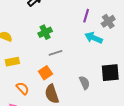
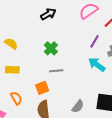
green cross: (45, 32) -> (51, 48), turned -32
gray semicircle: (84, 83) -> (78, 106), turned 48

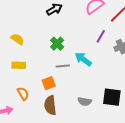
cyan arrow: (97, 65) -> (83, 59), moved
gray semicircle: (78, 106) -> (85, 101), turned 64

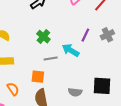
purple line: (101, 36) -> (85, 35), moved
orange square: (49, 83) -> (38, 77), turned 32

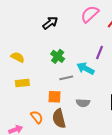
orange semicircle: (13, 89) -> (37, 117), moved
gray semicircle: (75, 92) -> (83, 103), moved

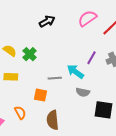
green cross: (58, 56) -> (30, 54), moved
gray semicircle: (83, 103) -> (83, 92), moved
brown semicircle: (59, 118) -> (53, 120), moved

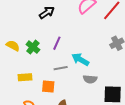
purple line: (91, 58) -> (57, 43), moved
yellow rectangle: (11, 77) -> (25, 77), moved

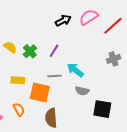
black arrow: (47, 13) -> (63, 21), moved
orange square: (48, 87) -> (40, 93), size x1.5

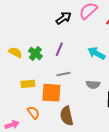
cyan arrow: (75, 70) -> (96, 53), moved

